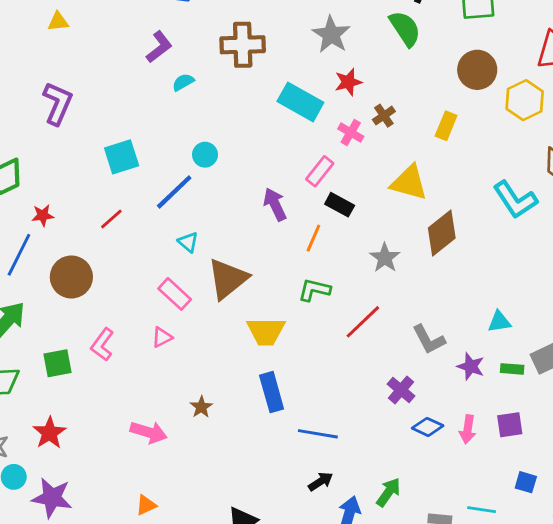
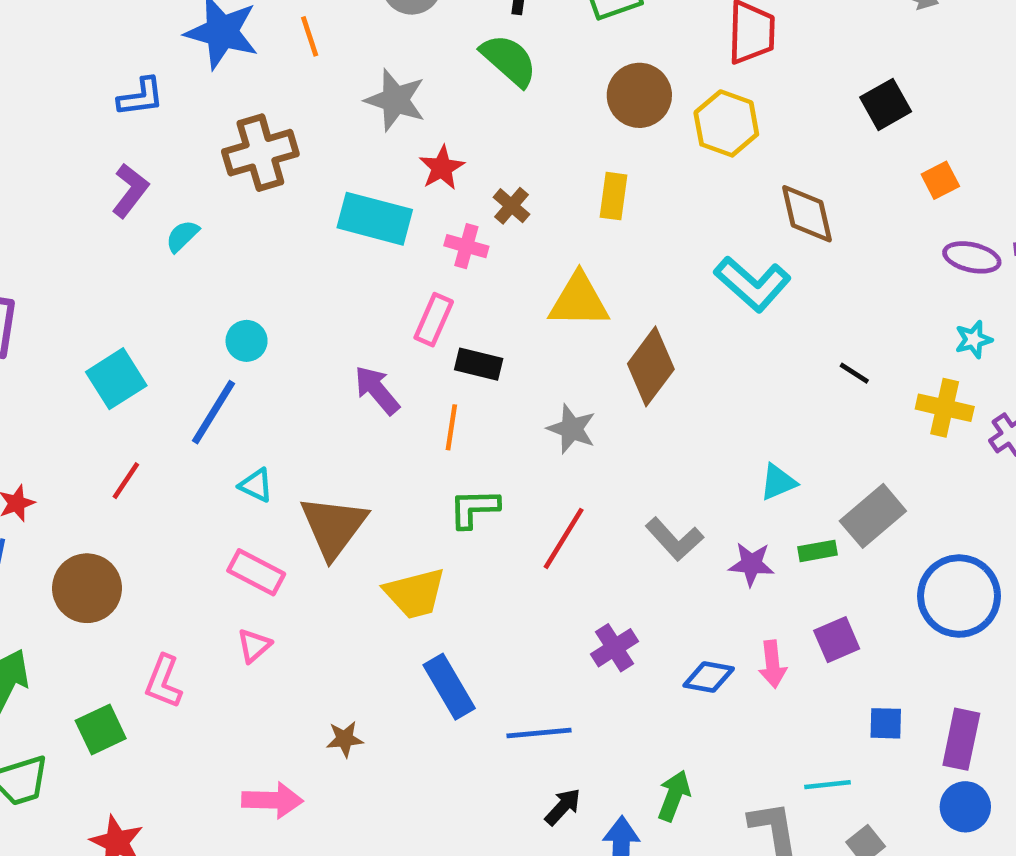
purple cross: (401, 390) -> (614, 648), moved, turned 32
brown star: (201, 407) -> (345, 739), turned -30

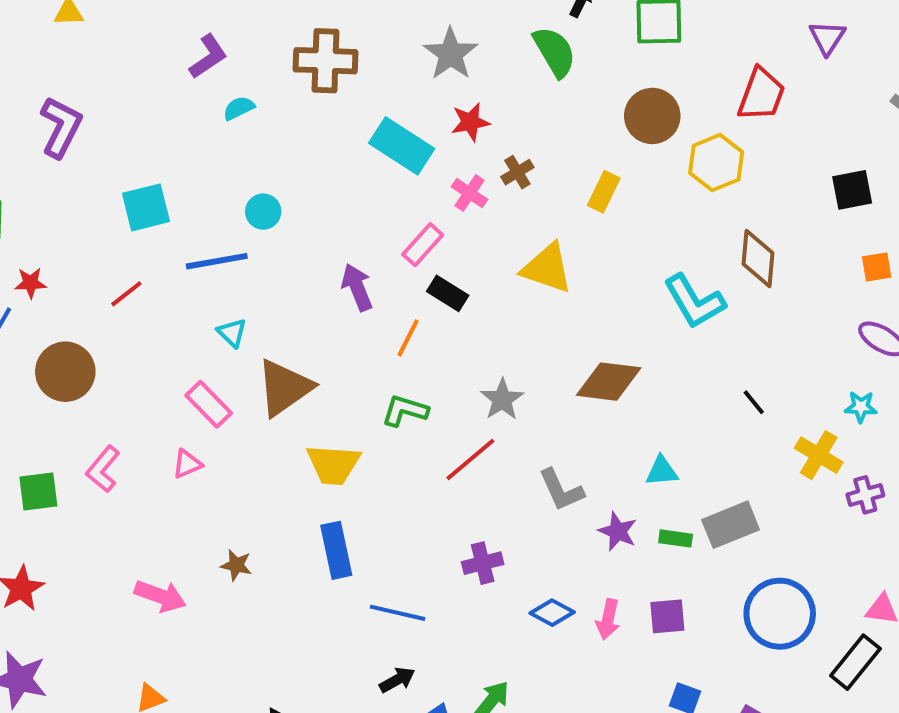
brown diamond: (651, 366) -> (609, 382), moved, turned 42
blue line: (214, 412) -> (217, 261), turned 30
gray star: (572, 429) -> (502, 399), moved

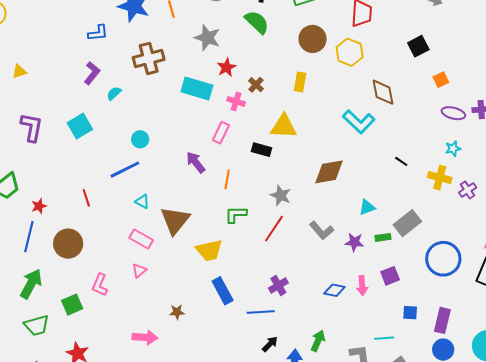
cyan square: (146, 207) -> (80, 126), moved
black rectangle: (448, 293) -> (262, 150), moved
red line: (126, 294) -> (86, 198), turned -54
purple cross: (483, 563) -> (278, 286), moved

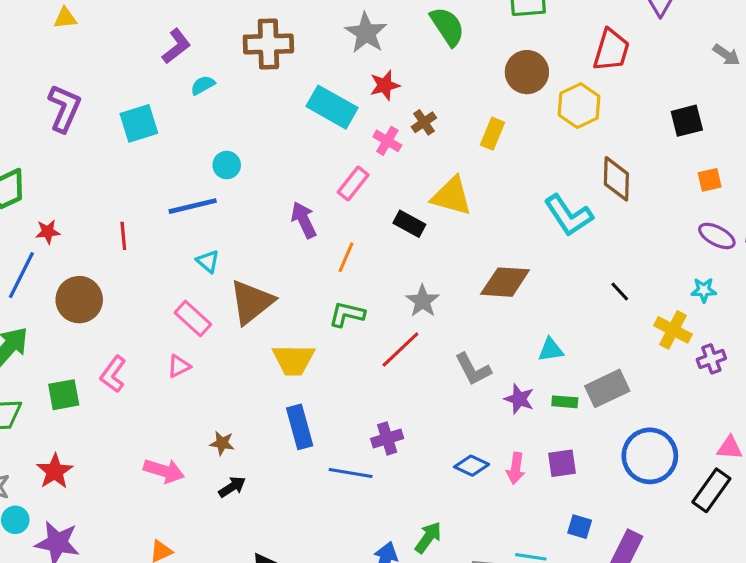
black arrow: (270, 344) -> (232, 487), moved

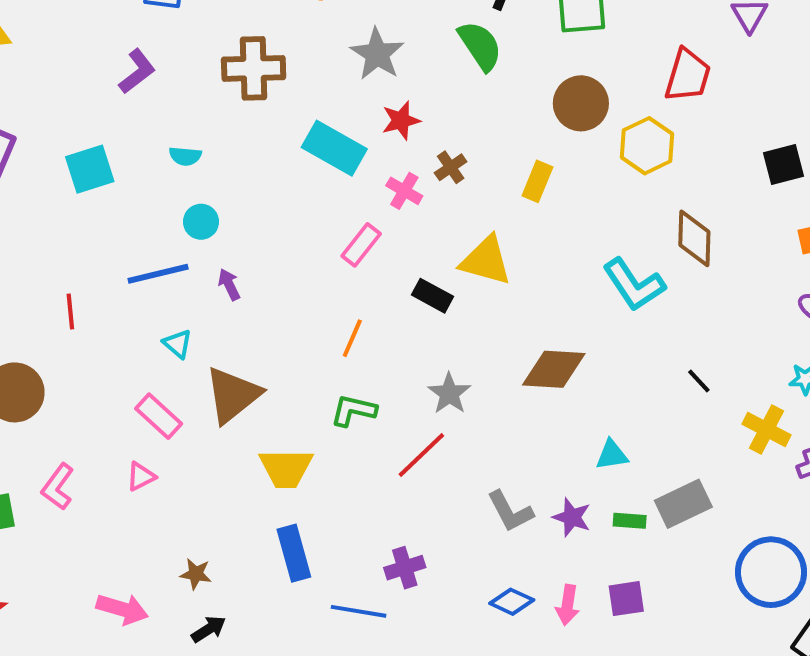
cyan semicircle: (203, 85) -> (185, 156), moved, turned -145
purple arrow: (304, 220) -> (229, 284), moved, size x0.7
gray L-shape: (473, 369) -> (510, 511), moved
blue circle: (650, 456) -> (771, 572), moved

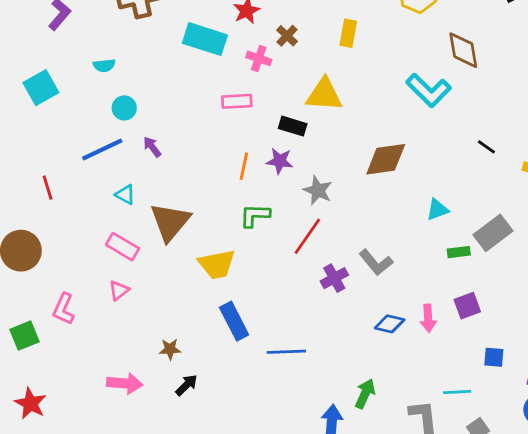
pink rectangle: (361, 245) -> (237, 101), turned 60
purple star: (572, 517) -> (280, 161), moved
purple cross: (405, 568) -> (334, 278), moved

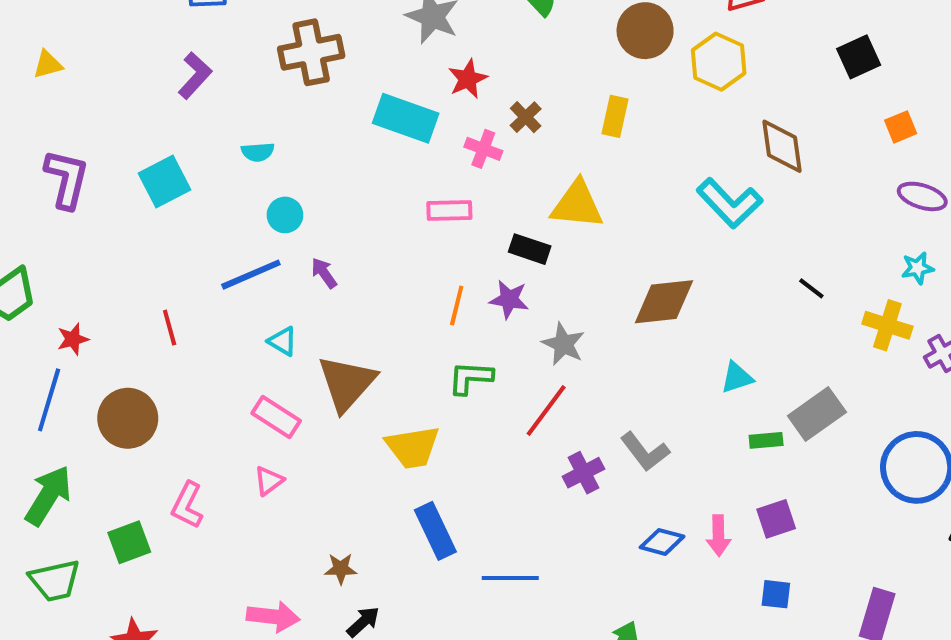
blue square: (494, 357) -> (776, 594), moved

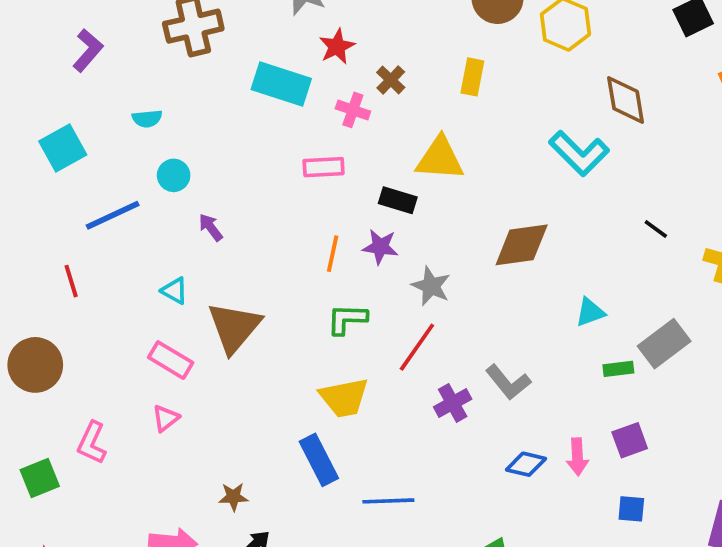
blue line: (251, 275) -> (113, 215), moved
yellow trapezoid: (413, 447) -> (344, 398), moved

